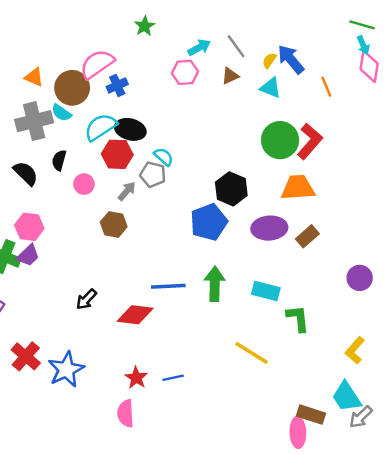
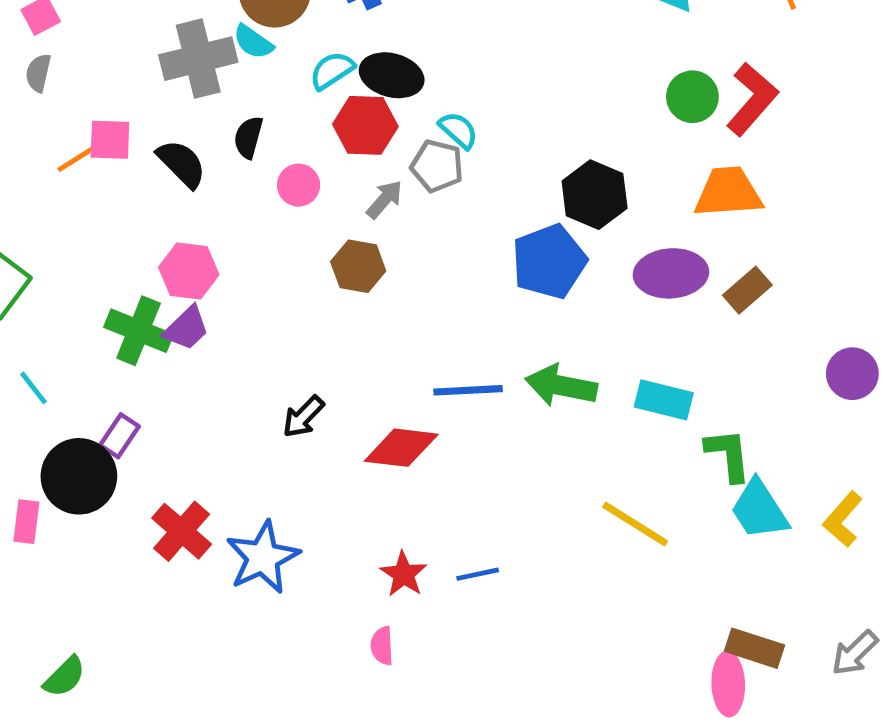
cyan semicircle: (101, 127) -> (332, 70), size x0.7
green circle: (280, 140) -> (692, 97), size x0.7
green arrow: (215, 284) -> (561, 386), turned -80
cyan trapezoid: (347, 397) -> (759, 510), moved
pink semicircle: (126, 413) -> (382, 646), size x0.7

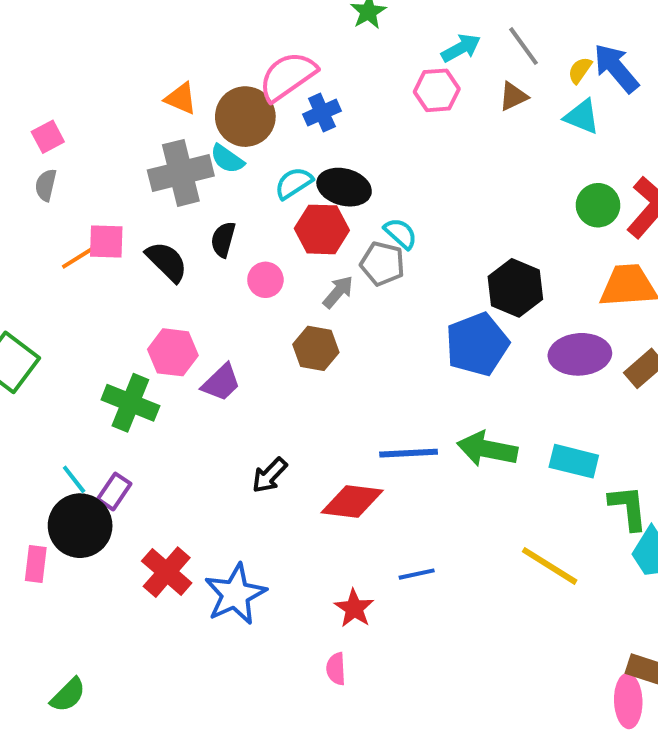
purple trapezoid: (186, 328) -> (221, 383), moved
cyan line: (34, 388) -> (74, 479), moved
blue line: (478, 574) -> (417, 574), moved

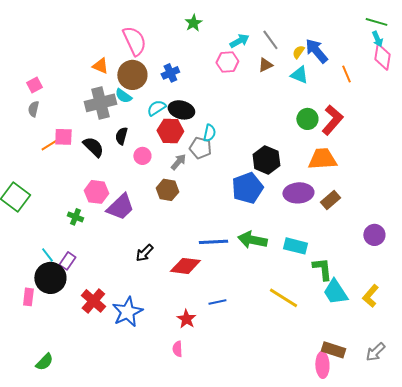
pink semicircle: (288, 76) -> (134, 41), moved, turned 100
cyan semicircle: (401, 233) -> (209, 133), turned 60
purple trapezoid: (221, 383) -> (120, 207), size x1.4
green cross: (130, 403) -> (75, 217), size x0.6

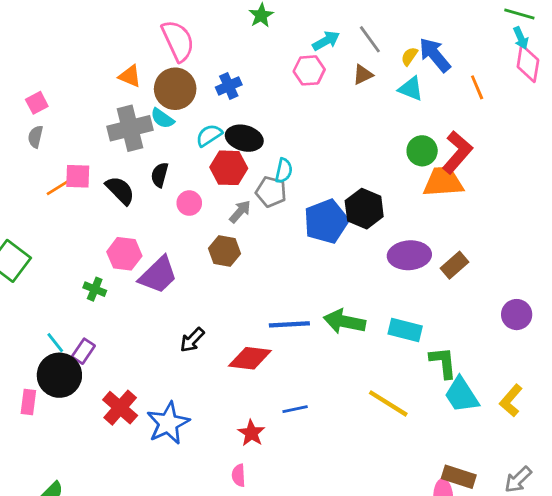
orange trapezoid: (322, 159) -> (443, 182), moved
blue pentagon: (247, 188) -> (326, 221), moved

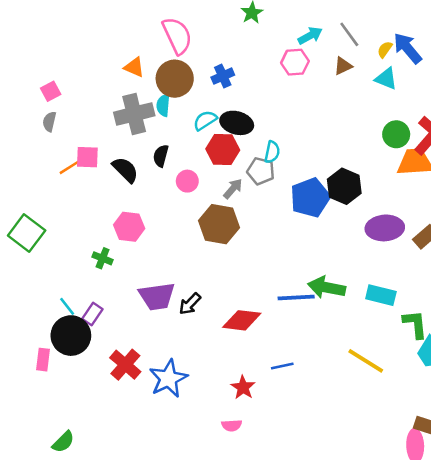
cyan semicircle: (162, 118) -> (163, 105), turned 60
brown hexagon: (225, 251) -> (219, 224), size x1.4
purple trapezoid: (158, 275) -> (157, 296), moved, turned 36
blue line: (289, 324) -> (296, 298), moved
pink semicircle: (239, 475) -> (232, 425), turned -90

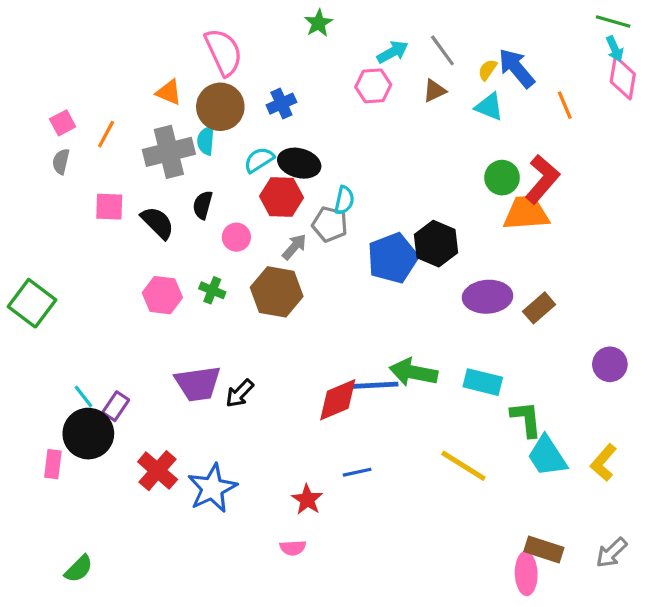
orange line: (70, 167) -> (106, 134), moved, turned -30
green cross: (103, 258) -> (212, 290), moved
red diamond: (242, 320) -> (338, 400), moved, turned -30

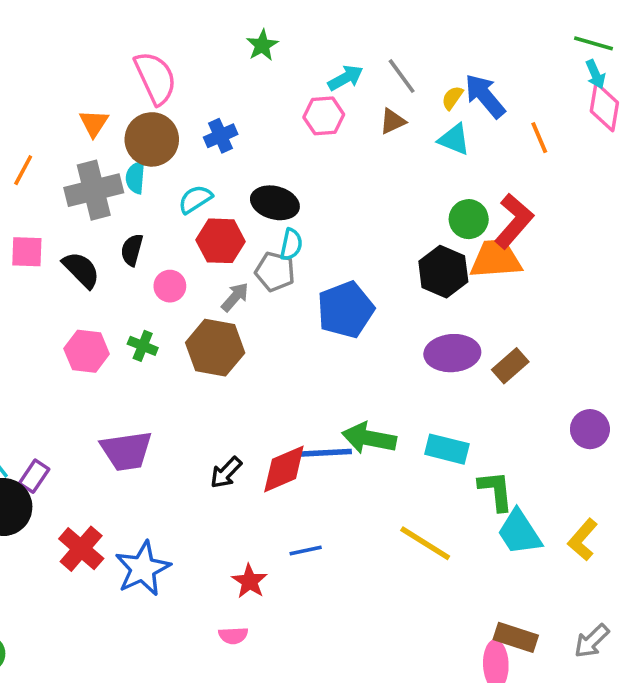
orange triangle: (169, 92) -> (94, 123), turned 40
black ellipse: (299, 163) -> (275, 203), moved
black hexagon: (436, 244) -> (443, 272), moved
black arrow: (240, 393) -> (226, 473), moved

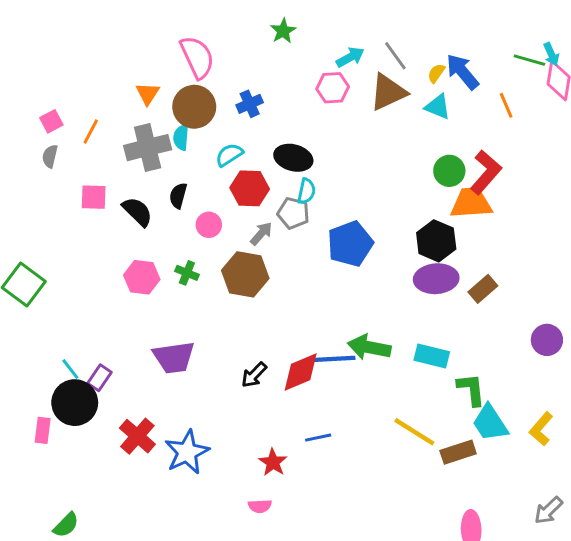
green line: (594, 43) -> (529, 60), moved
brown triangle: (393, 121) -> (388, 92), size x1.8
black hexagon: (443, 272) -> (436, 241), moved
brown rectangle: (516, 637) -> (458, 452), moved, turned -36

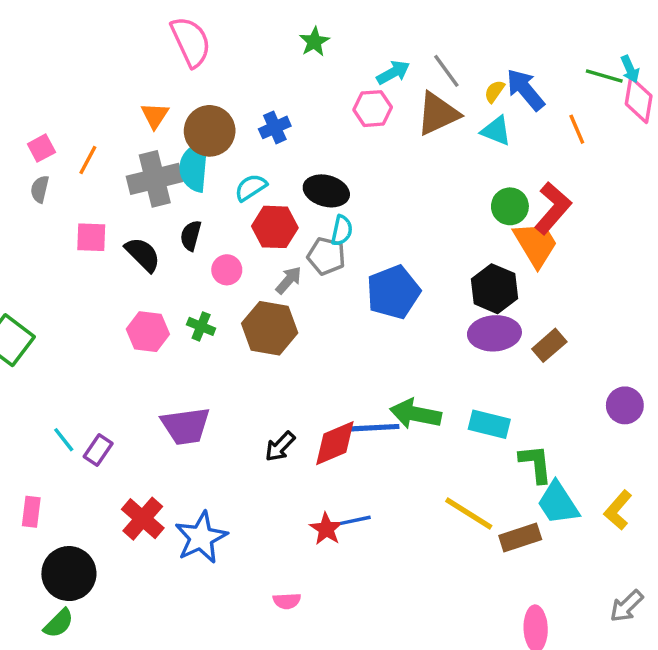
pink semicircle: (197, 57) -> (191, 42), moved
cyan semicircle: (181, 137) -> (194, 167), size x1.6
orange trapezoid: (471, 203) -> (536, 244), turned 63
black circle: (75, 403) -> (69, 574), moved
red star: (273, 462) -> (326, 529), moved

